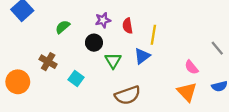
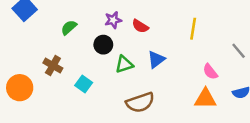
red semicircle: (128, 26) -> (140, 26), turned -48
yellow line: (153, 35) -> (193, 29), moved
green triangle: (113, 61) -> (124, 64), turned 42
orange triangle: (187, 92) -> (205, 99), turned -45

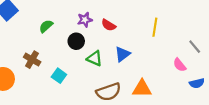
green triangle: (124, 64) -> (95, 58), turned 42
pink semicircle: (210, 72) -> (180, 65), moved
orange triangle: (205, 99) -> (142, 89), moved

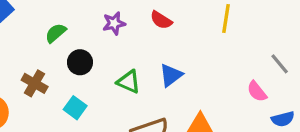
red semicircle: (109, 25) -> (161, 20), moved
yellow line: (155, 27) -> (226, 18), moved
black circle: (76, 41) -> (80, 62), moved

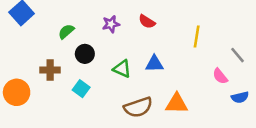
yellow line: (226, 18) -> (197, 36), moved
blue triangle: (171, 75) -> (154, 64), turned 36
brown cross: (35, 83) -> (50, 70), turned -30

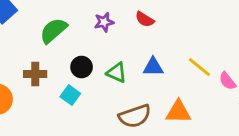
green semicircle: (66, 32) -> (53, 31), size x1.5
yellow line: (197, 36) -> (199, 67), moved, turned -60
black circle: (85, 54) -> (82, 67), moved

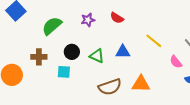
yellow line: (199, 67) -> (154, 41), moved
cyan square: (70, 95) -> (64, 72), turned -32

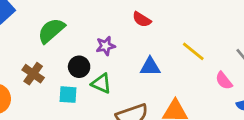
purple star: (88, 20) -> (106, 46), moved
green triangle: (97, 56) -> (101, 83), moved
brown cross: (39, 57) -> (33, 74), turned 35

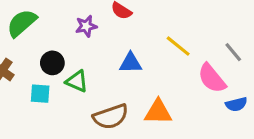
purple star: (106, 46) -> (86, 26), moved
pink semicircle: (224, 81) -> (212, 78), size x1.5

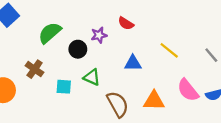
black circle: (52, 63) -> (78, 49), moved
pink semicircle: (212, 78) -> (188, 90), moved
brown semicircle: (111, 117) -> (118, 104), turned -100

